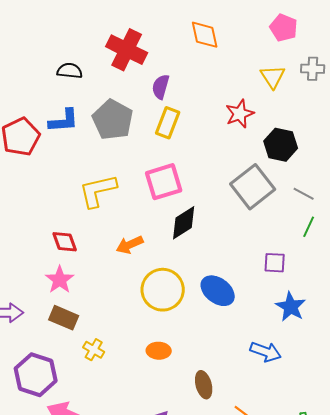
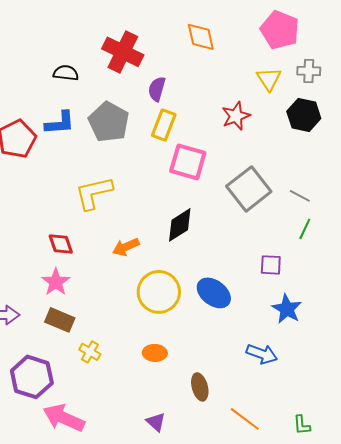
pink pentagon: (284, 28) -> (280, 30), size x1.4
black hexagon: (281, 145) -> (304, 115), moved
pink square: (164, 182) -> (188, 162), moved, turned 33

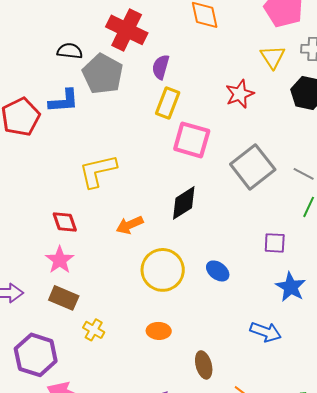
gray pentagon: (109, 122) -> (103, 74), moved
blue ellipse: (214, 293) -> (218, 271), size x0.7

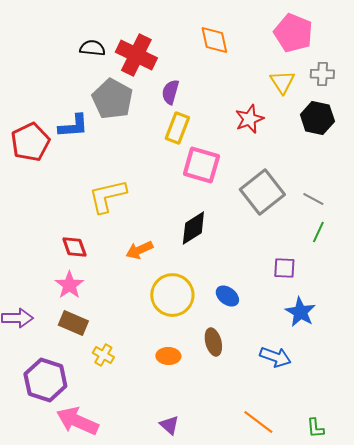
black semicircle: (70, 51) -> (92, 48), moved
brown ellipse: (204, 365) -> (213, 342), moved

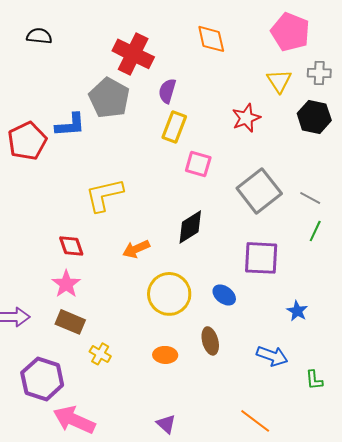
black semicircle: (92, 48) -> (39, 36), moved
pink square: (201, 165) -> (198, 164), size x0.7
purple square: (284, 268) -> (261, 258), moved, size x1.6
blue star: (300, 312) -> (297, 311), size x0.7
green L-shape: (315, 428) -> (314, 380), moved

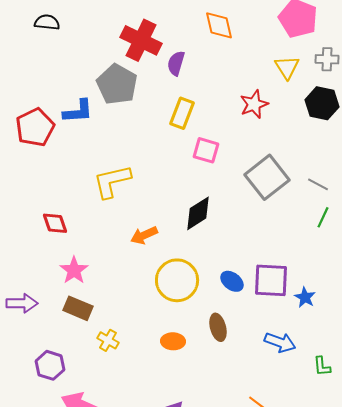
purple semicircle: (167, 91) -> (176, 63), moved
red diamond: (71, 246) -> (55, 223), moved
purple square: (261, 258) -> (271, 280), moved
purple hexagon: (42, 379) -> (50, 365), size x0.7

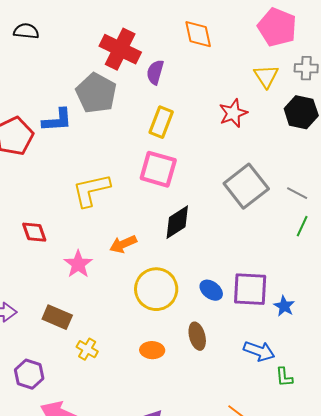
pink square: (206, 150) -> (158, 169), moved, size x1.4
pink star: (74, 270) -> (78, 264), moved
green L-shape: (322, 366) -> (284, 377), moved

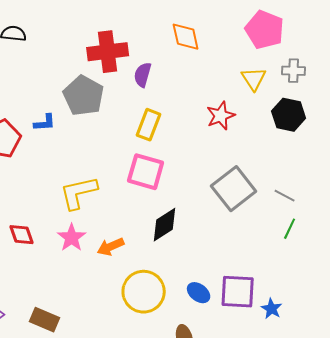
red cross: (120, 49) -> (108, 52), turned -33
blue L-shape: (57, 120) -> (45, 123), size x0.7
pink star: (78, 264) -> (72, 238), moved

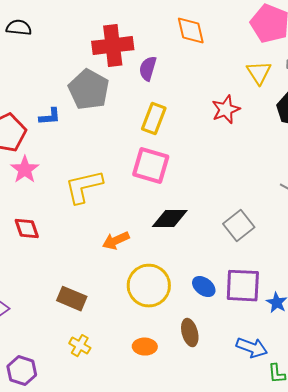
gray square: (234, 189) -> (239, 226), moved, size x0.7
black diamond: (165, 225) -> (170, 219), turned 33
pink star: (72, 238) -> (25, 170), moved
brown rectangle: (45, 320) -> (72, 299), moved

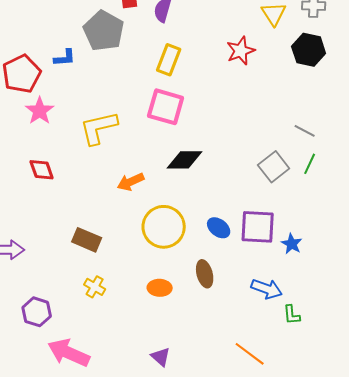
gray square: (239, 226) -> (274, 167), moved

